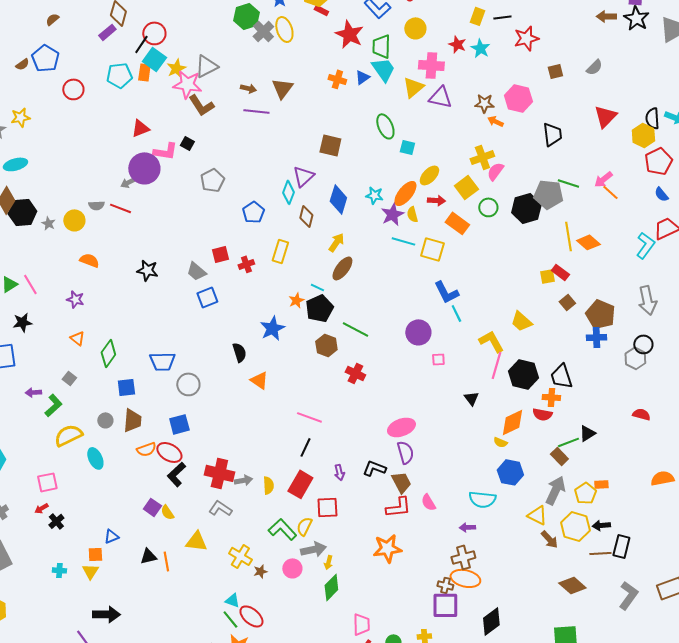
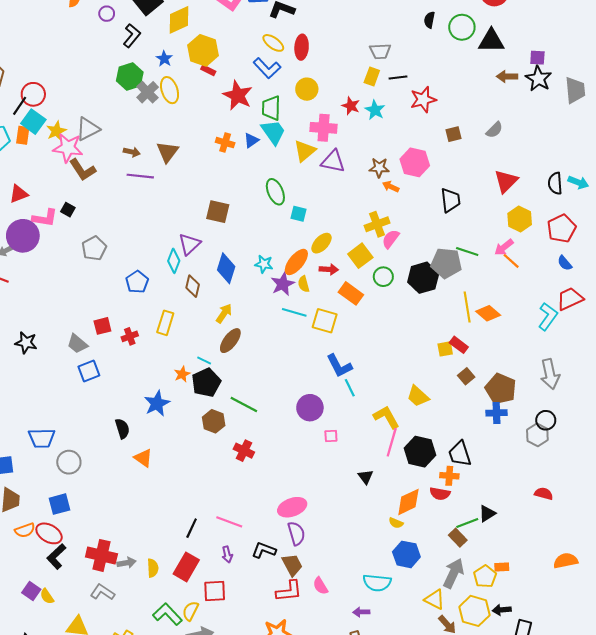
yellow hexagon: (643, 135) -> (520, 219), moved
pink line: (309, 417) -> (229, 522), moved

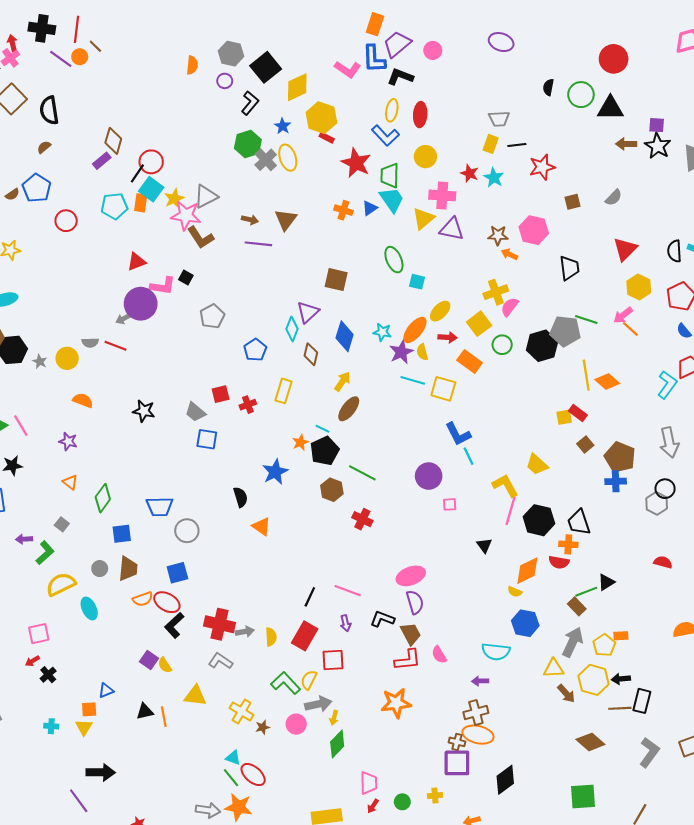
yellow ellipse: (273, 43) -> (392, 110), turned 65
blue square: (89, 371) -> (207, 439), turned 30
yellow triangle: (435, 599) -> (554, 668), turned -30

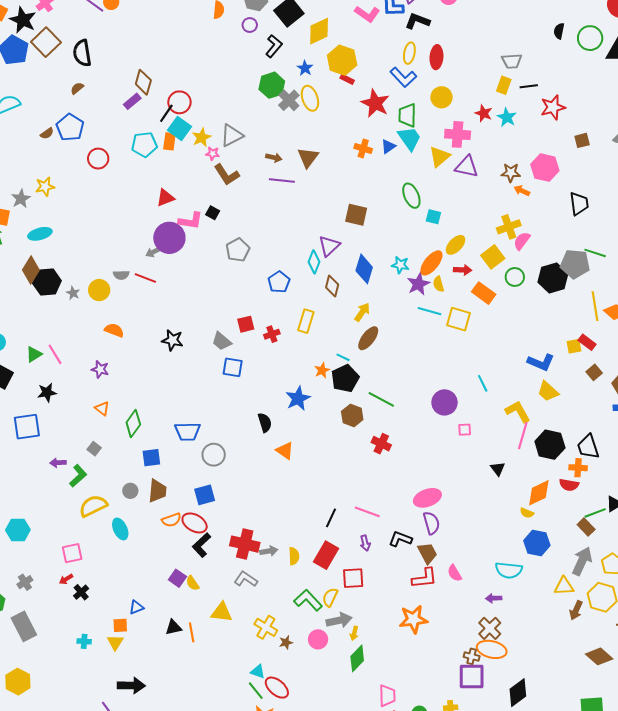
pink star: (186, 215) -> (213, 154), size x0.5
blue L-shape: (458, 434) -> (541, 362), moved, turned -40
brown arrow: (566, 694) -> (576, 610), turned 66
brown cross: (476, 713) -> (490, 628), turned -30

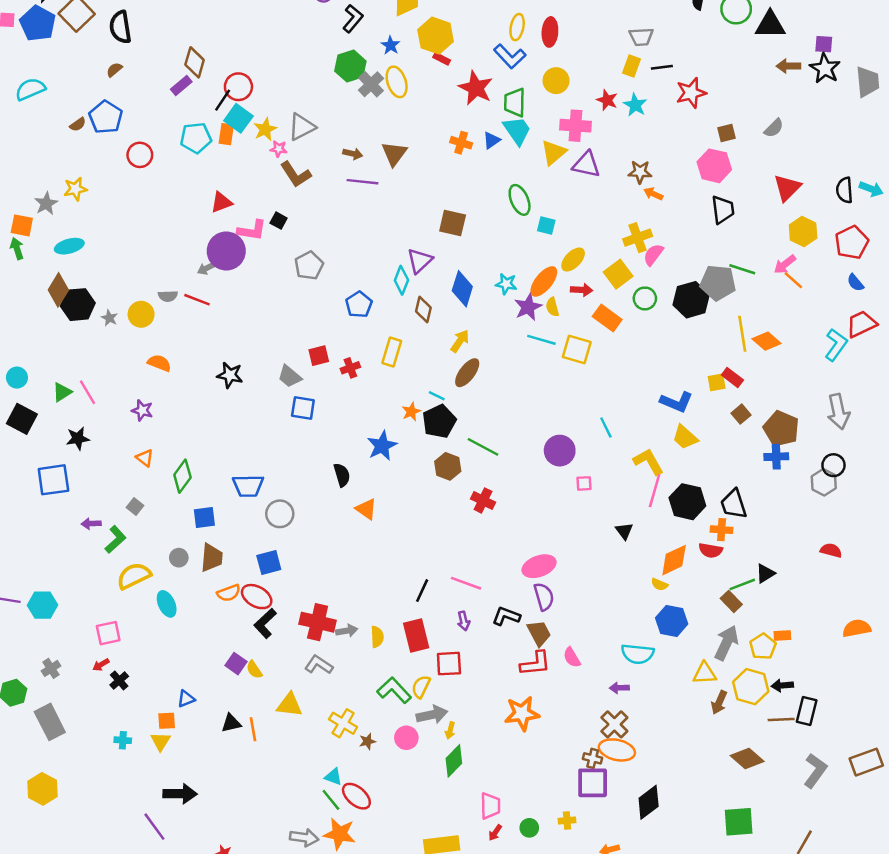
pink hexagon: (545, 168) -> (714, 166), moved
red rectangle: (326, 555) -> (416, 636), turned -44

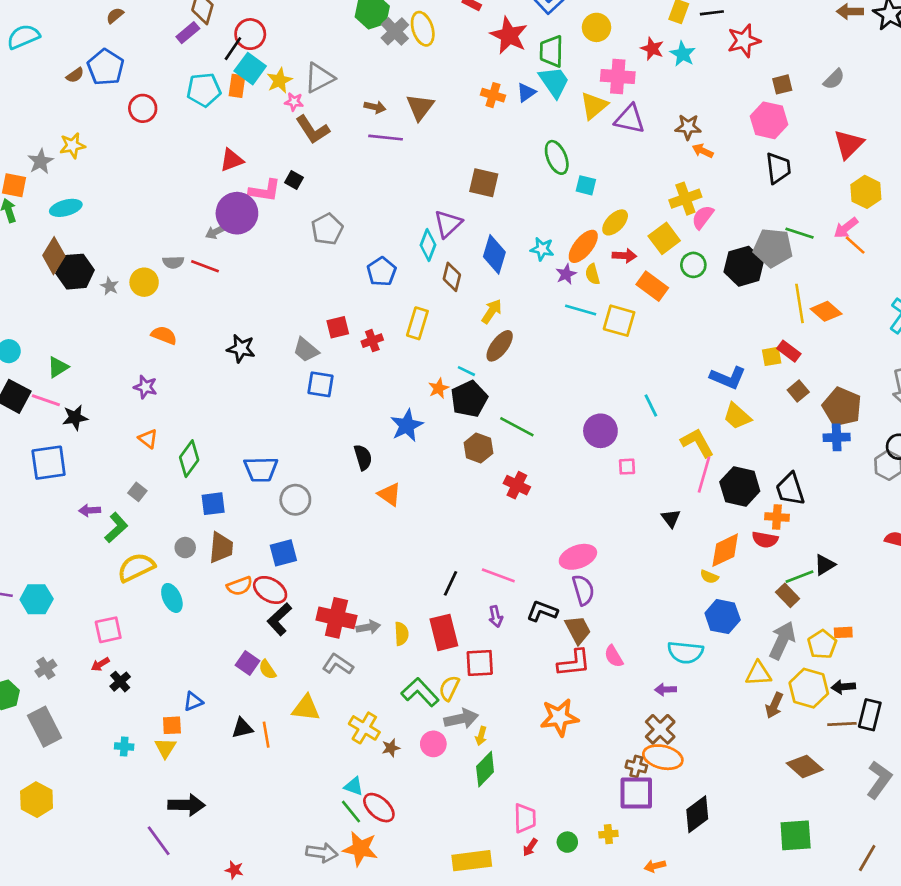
purple star: (528, 307) -> (566, 274), size x0.7
pink line: (88, 392) -> (46, 400), moved, turned -40

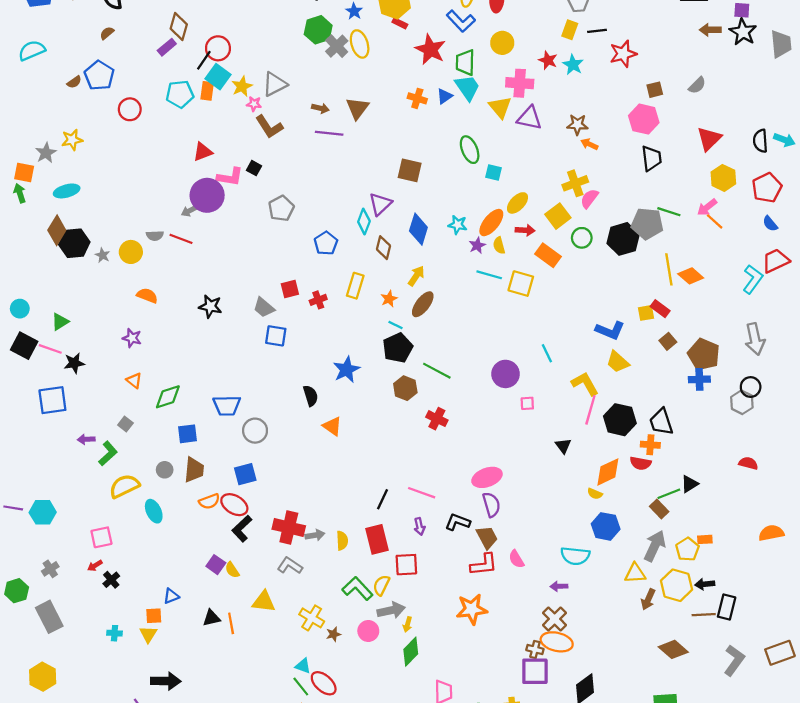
yellow triangle: (594, 106) -> (500, 107), turned -30
orange star: (439, 388) -> (389, 299), moved
green diamond: (189, 459) -> (168, 397), turned 36

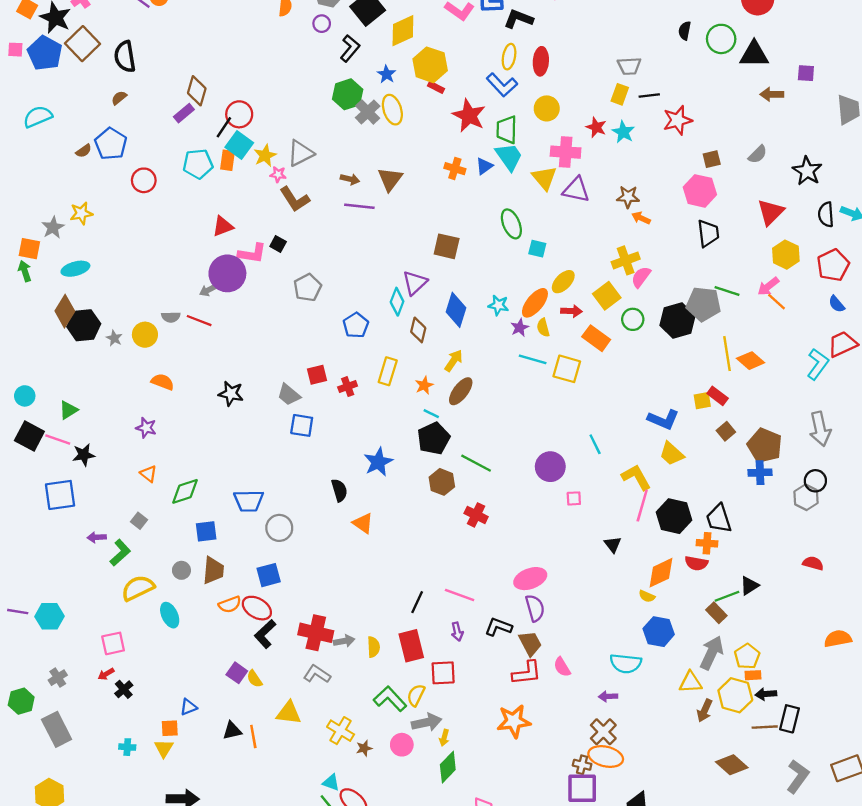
black star: (743, 32) -> (807, 171), moved
orange rectangle: (705, 539) -> (753, 675), moved

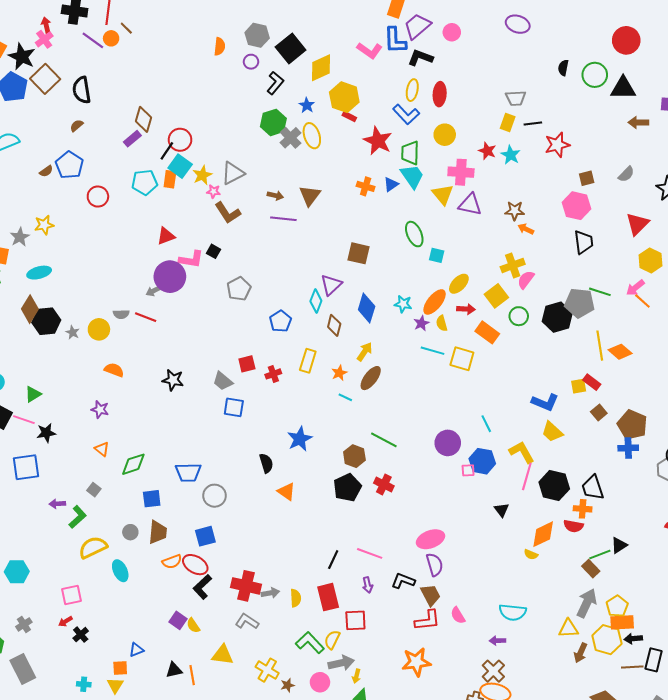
black pentagon: (434, 438) -> (347, 488), moved
blue hexagon: (659, 632) -> (482, 461), moved
orange rectangle: (753, 675) -> (622, 622), size x1.6

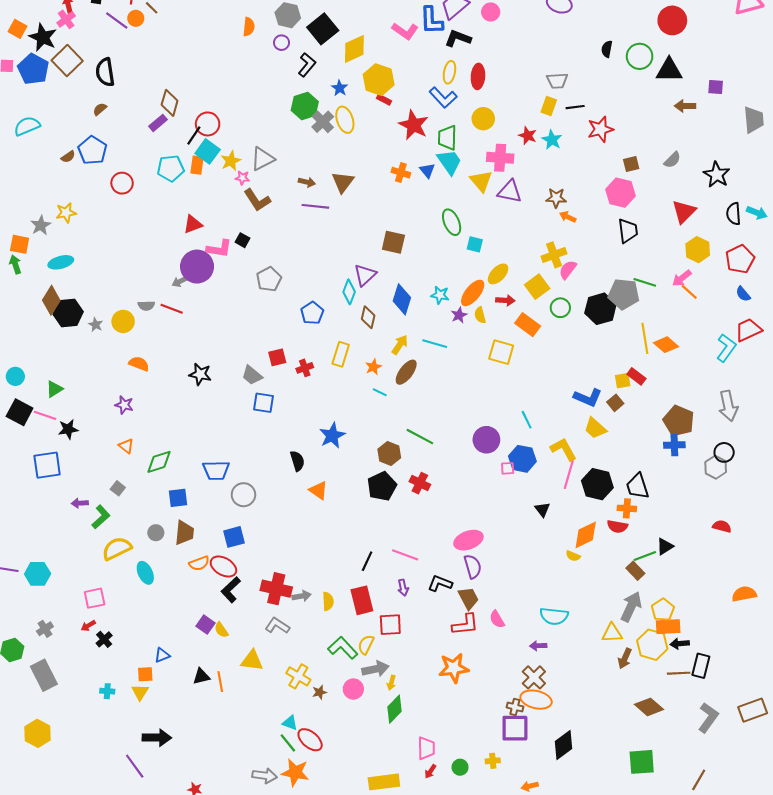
blue triangle: (391, 184) -> (427, 170), turned -35
cyan line: (433, 351) -> (435, 344), moved
brown square: (599, 413) -> (615, 403), moved

